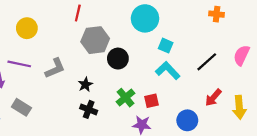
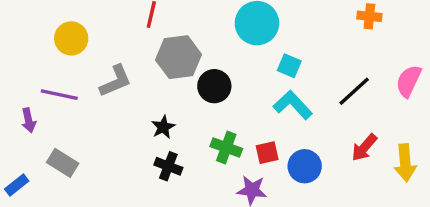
gray L-shape: (55, 68) -> (115, 81), moved
green cross: (125, 98) -> (226, 147), turned -30
blue circle: (187, 120) -> (305, 166), moved

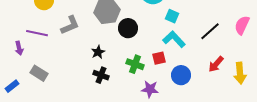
red square: (267, 153) -> (159, 58), moved

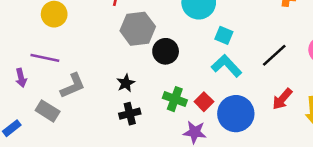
gray L-shape: (70, 25) -> (73, 86), moved
red square: (159, 58) -> (204, 102), moved, turned -32
black cross: (101, 75) -> (130, 114), turned -35
blue circle: (181, 75) -> (236, 114), size x1.4

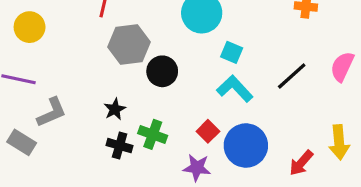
green cross: (175, 99) -> (153, 134), moved
red arrow: (282, 99) -> (301, 163), moved
black cross: (130, 114) -> (120, 146), turned 30

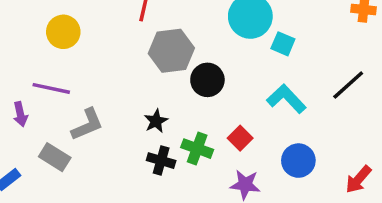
cyan square: (232, 52) -> (283, 44), moved
red square: (208, 131) -> (240, 138), moved
blue circle: (246, 146) -> (298, 161), size x0.7

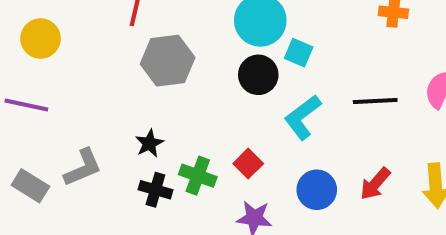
black circle: (207, 80) -> (258, 75), moved
black line: (348, 85) -> (375, 101), turned 39
cyan L-shape: (286, 99) -> (303, 117), turned -84
gray L-shape: (87, 124) -> (83, 168), moved
red arrow: (358, 179) -> (375, 184), moved

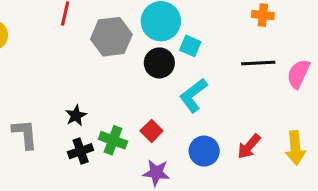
gray hexagon: (168, 61) -> (111, 37), moved
black line: (375, 101) -> (258, 63), moved
gray L-shape: (83, 168) -> (25, 134), turned -72
black cross: (155, 190) -> (81, 151), turned -35

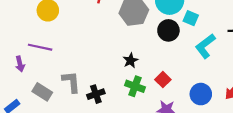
cyan L-shape: (193, 95) -> (205, 46), moved
black star: (76, 115) -> (130, 61), moved
black cross: (81, 151) -> (96, 94), moved

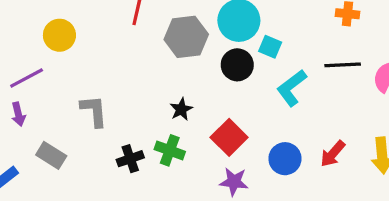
purple line: (40, 47) -> (27, 78), moved, turned -40
red square: (163, 80) -> (229, 137), size x1.5
gray L-shape: (71, 82) -> (94, 111), moved
green cross: (135, 86) -> (170, 150), moved

